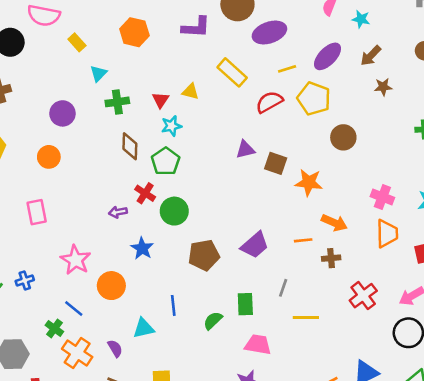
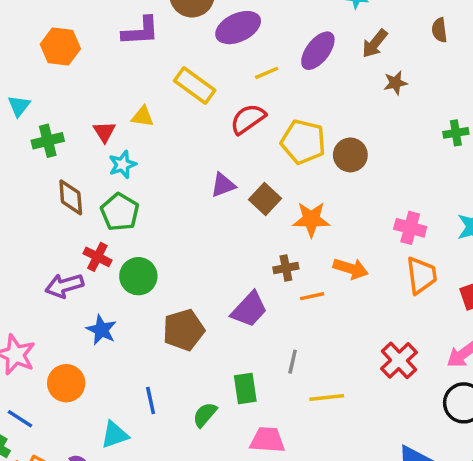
yellow pentagon: (314, 99) -> (303, 142), moved
brown square: (276, 163) -> (265, 199), turned 30
purple arrow: (118, 212) -> (64, 286), size x1.5
brown cross: (331, 258) -> (286, 268), moved

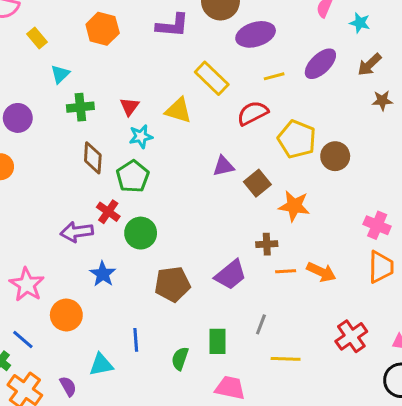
yellow triangle: (143, 117) -> (178, 110), moved, size x1.4
orange arrow: (351, 269) -> (321, 272), moved
green semicircle: (205, 415) -> (180, 359), turned -30

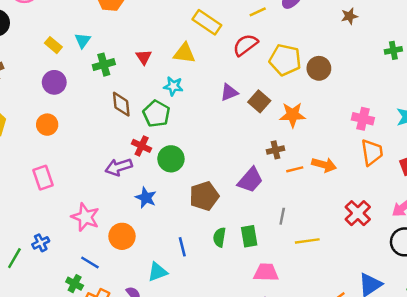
yellow rectangle: (37, 38) -> (53, 45), moved
cyan star: (141, 136) -> (173, 86), moved, turned 30
green semicircle: (180, 359) -> (219, 237), moved

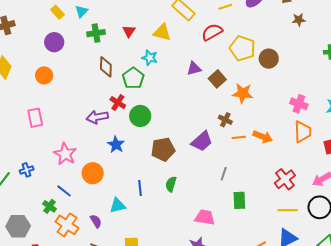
brown cross: (276, 150) -> (225, 120), turned 32
green rectangle: (249, 236) -> (239, 200), moved
yellow line: (307, 241) -> (288, 210), moved

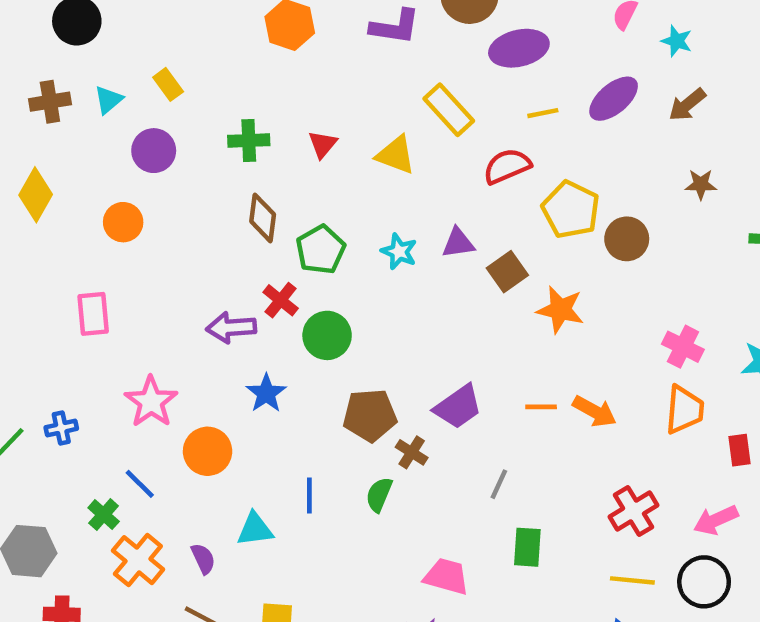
cyan triangle: (81, 11) -> (108, 100), moved
brown star: (299, 20) -> (701, 184), moved
cyan star: (150, 58) -> (399, 252), moved
brown cross: (225, 120) -> (412, 452), moved

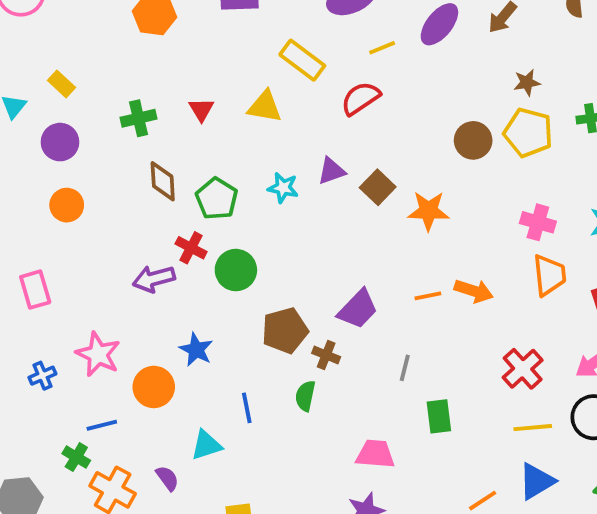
yellow pentagon: (571, 210) -> (528, 133), moved
orange circle: (123, 222) -> (67, 205), moved
blue star: (266, 393) -> (196, 350), moved
blue cross: (61, 428) -> (42, 376), moved
blue line: (140, 484) -> (102, 425), turned -48

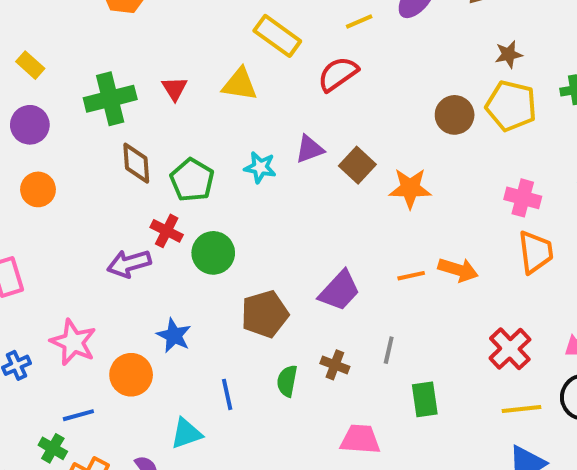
green cross: (139, 118) -> (110, 99), size x1.4
brown cross: (326, 355) -> (335, 365), moved

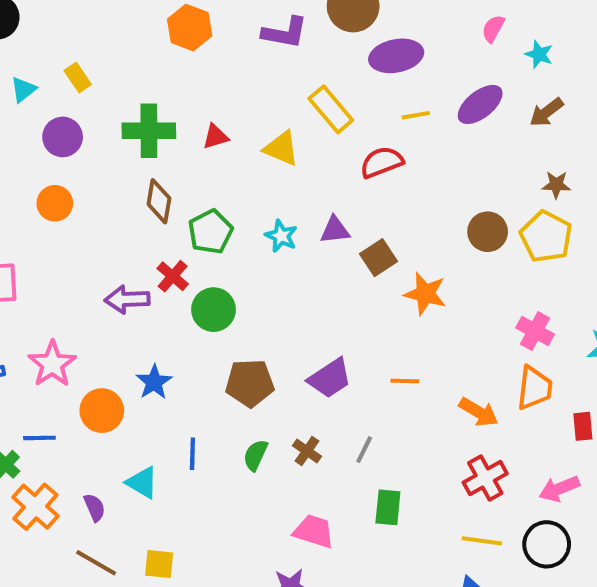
red triangle: (175, 89) -> (215, 137), turned 32
orange arrow: (458, 270) -> (479, 412), moved
cyan triangle: (186, 433) -> (142, 483), turned 36

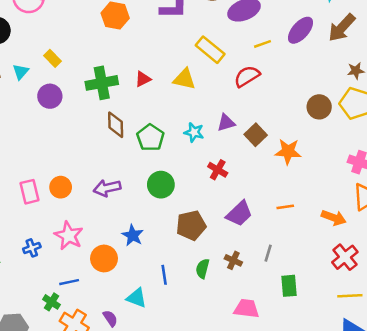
brown arrow: (546, 112) -> (342, 28), size x1.4
orange circle: (55, 203) -> (61, 187), moved
red cross: (173, 276) -> (218, 170), moved

